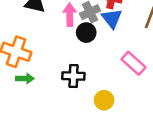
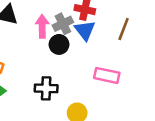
pink rectangle: (133, 63) -> (107, 75), turned -30

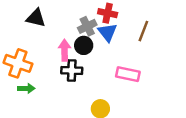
pink arrow: (42, 26) -> (65, 50), moved
black cross: (46, 88) -> (72, 71), moved

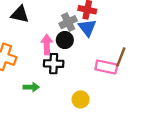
brown line: (143, 31) -> (121, 57), moved
green arrow: (26, 88) -> (31, 87), moved

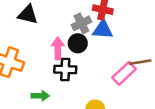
blue triangle: (87, 28) -> (103, 30), turned -48
brown line: (121, 57) -> (140, 62), turned 60
pink rectangle: (106, 67) -> (124, 73), turned -55

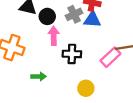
black circle: (78, 43) -> (47, 16), moved
black cross: (65, 70) -> (72, 54), moved

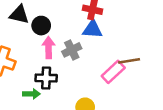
gray cross: (74, 14) -> (72, 50), moved
black cross: (72, 54) -> (46, 78), moved

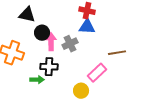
black circle: (41, 26) -> (42, 33), moved
pink rectangle: (113, 72) -> (97, 73), moved

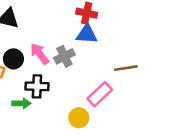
black circle: (42, 33) -> (13, 59), moved
pink arrow: (51, 42) -> (40, 54), turned -36

